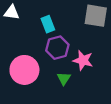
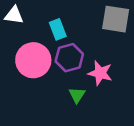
pink circle: (24, 70) -> (33, 60), moved

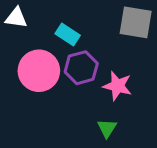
cyan rectangle: (58, 29) -> (68, 34), turned -36
green triangle: (77, 95) -> (107, 128), moved

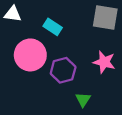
purple hexagon: (81, 68) -> (63, 70), moved
pink star: (117, 86) -> (104, 62), moved

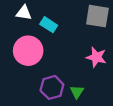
white triangle: (13, 14) -> (24, 13), moved
purple hexagon: (63, 70) -> (52, 87), moved

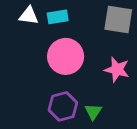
cyan rectangle: (49, 25) -> (58, 17), moved, turned -42
pink circle: (28, 51) -> (66, 56), moved

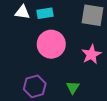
pink star: (117, 70) -> (91, 54), turned 30
purple hexagon: (63, 106) -> (35, 86), moved

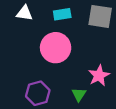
cyan rectangle: (45, 13) -> (62, 14), moved
pink star: (91, 54) -> (99, 75), moved

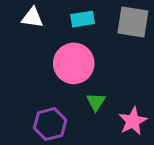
pink star: (99, 75) -> (133, 121), moved
green triangle: (79, 94) -> (96, 102), moved

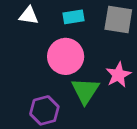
green triangle: (96, 102) -> (85, 91), size x1.6
pink star: (133, 121) -> (118, 75), moved

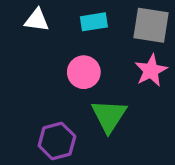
pink circle: (66, 56) -> (84, 72), size x0.7
pink star: (118, 75) -> (151, 70), moved

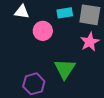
cyan rectangle: (94, 22) -> (65, 13), moved
pink circle: (84, 72) -> (43, 31), moved

